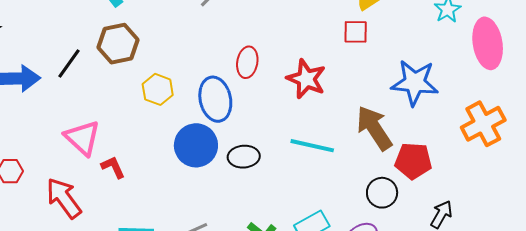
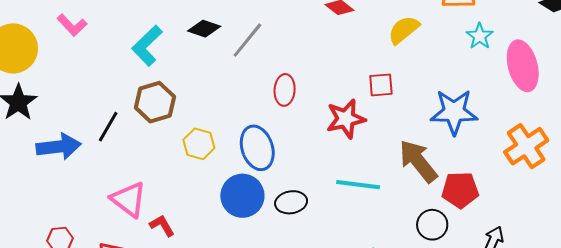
red square: (356, 32) -> (381, 85), moved
red ellipse: (247, 62) -> (285, 90), moved
red star: (306, 79) -> (346, 119), turned -30

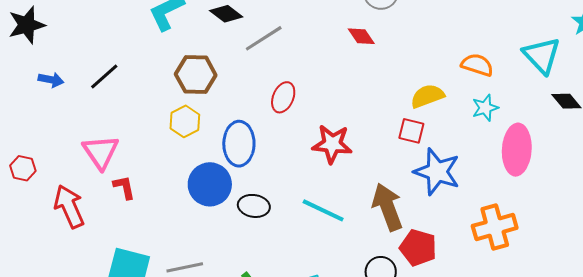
yellow semicircle: (404, 30) -> (427, 96), moved
red square: (381, 85) -> (411, 131), moved
brown hexagon: (155, 102) -> (196, 75), moved
blue arrow: (59, 147) -> (51, 80), size x0.6

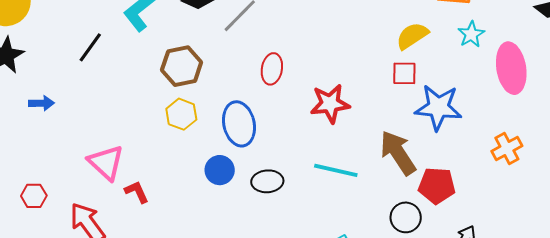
black line: (104, 76) -> (90, 47), moved
blue circle: (210, 184) -> (220, 170), size x0.7
orange cross: (495, 227) -> (507, 149), size x0.7

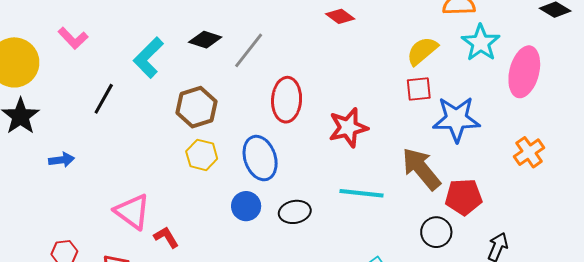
cyan star: (471, 34) -> (481, 43), size x1.4
pink ellipse: (511, 68) -> (524, 72), turned 30
red ellipse: (272, 69) -> (287, 100), size x1.4

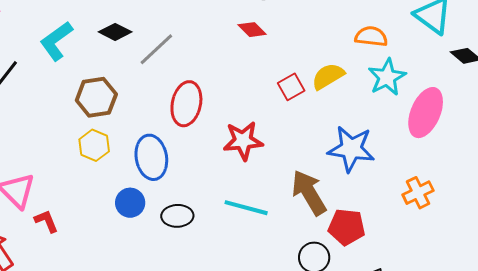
red square: (419, 89) -> (291, 87), moved, turned -32

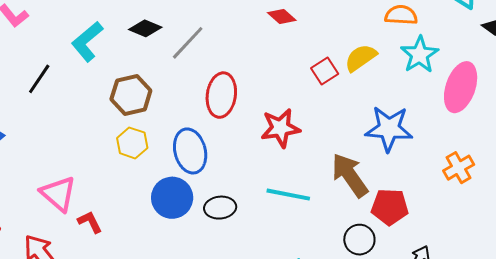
blue circle: (130, 203) -> (172, 198), size x1.4

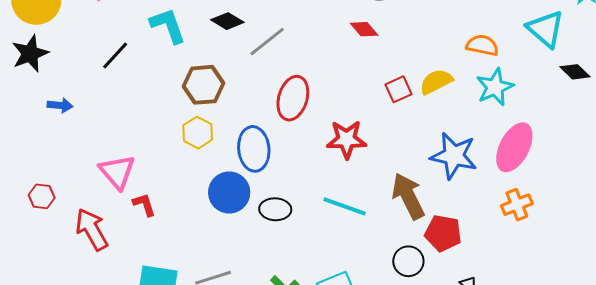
cyan L-shape: (87, 42) -> (168, 26), turned 102
pink ellipse: (461, 87) -> (514, 147), moved

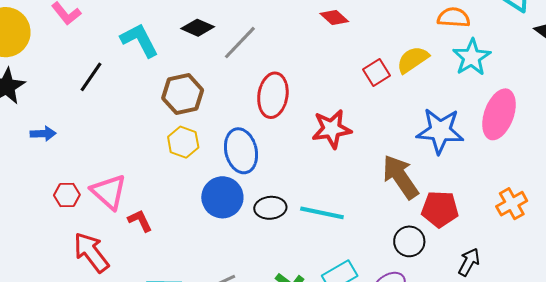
red hexagon: (42, 196) -> (67, 195), moved
orange cross: (517, 205) -> (512, 204), moved
cyan line: (345, 206) -> (322, 213), moved

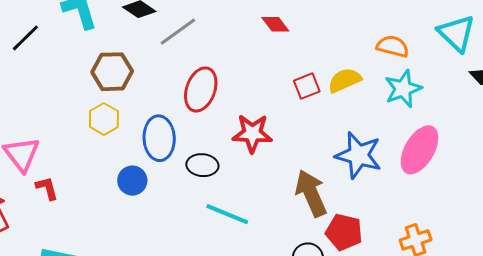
blue circle: (222, 197) -> (132, 181), size x0.7
black ellipse: (270, 208) -> (202, 165), moved

